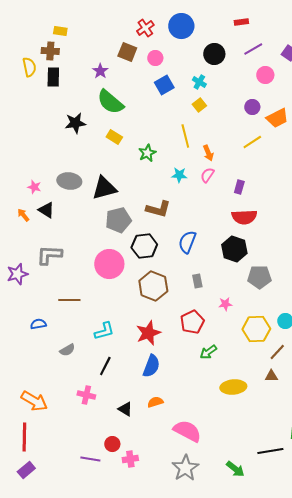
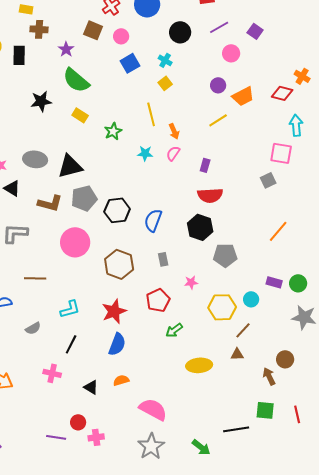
brown cross: (50, 51) -> (39, 29), moved
brown L-shape: (158, 209) -> (50, 203), moved
black hexagon: (144, 246) -> (117, 210), moved

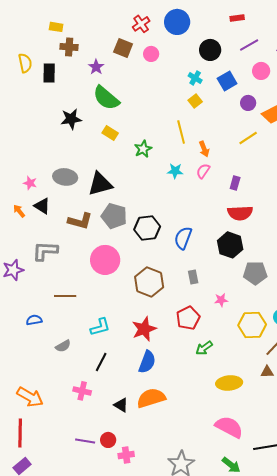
blue square: (130, 63) -> (227, 81), moved
gray pentagon: (84, 198) -> (114, 216), turned 30
orange semicircle: (121, 380) -> (151, 398), size x1.8
pink semicircle: (153, 409) -> (229, 427), moved
purple line: (56, 437) -> (85, 441), moved

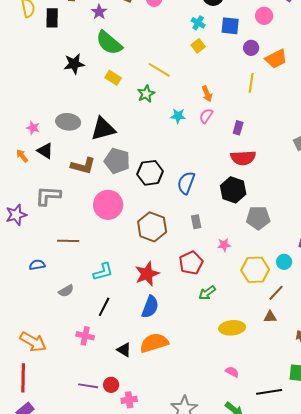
blue square: (227, 81) -> (230, 26), turned 36
yellow line: (181, 132) -> (159, 70), moved, turned -45
yellow line: (248, 138) -> (251, 83), turned -48
pink semicircle: (229, 427) -> (232, 372), size x0.5

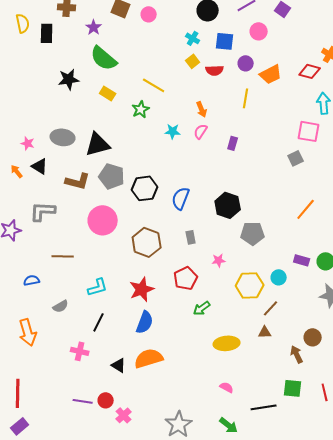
red semicircle: (243, 158) -> (215, 70), moved, size x0.7
orange arrow: (33, 342) -> (28, 332), moved, turned 44
pink cross: (129, 400) -> (124, 415), turned -35

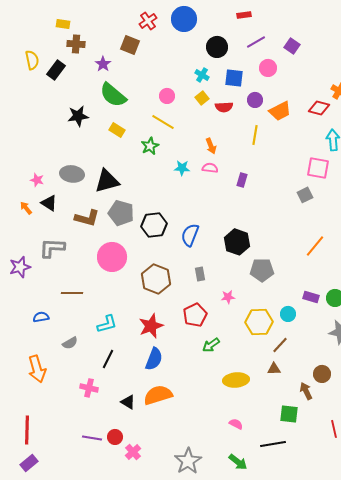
pink circle: (149, 14) -> (167, 96), moved
black rectangle: (47, 33) -> (56, 70), turned 36
pink semicircle: (201, 131) -> (210, 168), turned 63
green square: (293, 388) -> (289, 414), moved

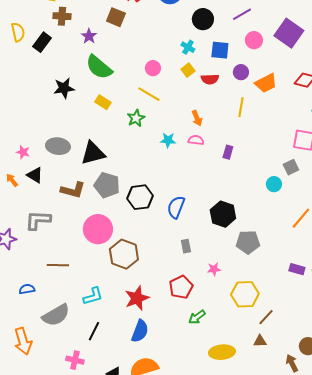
purple square: (292, 46) -> (289, 33), moved, size x1.8
brown hexagon: (156, 279) -> (124, 254), moved
cyan circle: (288, 314) -> (274, 184), moved
gray semicircle: (70, 343) -> (56, 315), size x1.8

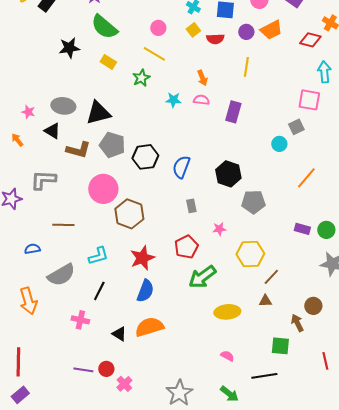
orange trapezoid: (266, 83) -> (271, 30), moved
purple rectangle: (228, 152) -> (233, 112), size x1.5
black triangle: (35, 175) -> (52, 131), moved
green arrow: (197, 317) -> (202, 277), size x1.6

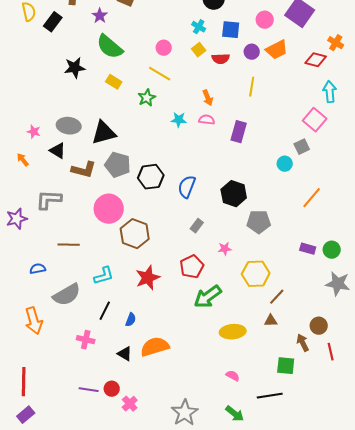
pink square: (309, 100) -> (315, 120), turned 30
gray rectangle: (191, 206) -> (197, 226), turned 48
blue semicircle: (145, 291) -> (131, 320), moved, size x0.6
red line: (325, 361) -> (331, 352), moved

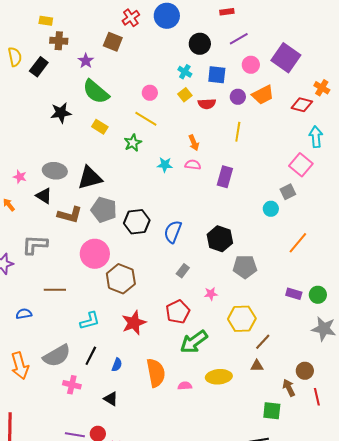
gray semicircle: (67, 295) -> (57, 356), moved
orange semicircle: (155, 347) -> (156, 373), moved, turned 96
pink semicircle: (233, 376) -> (185, 386), moved, turned -32

